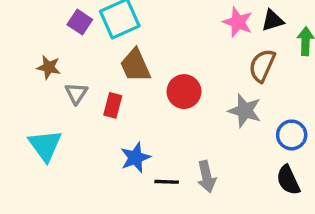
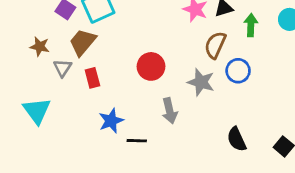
brown trapezoid: (135, 66) -> (82, 42), moved, turned 64
red rectangle: (113, 105) -> (92, 78), turned -30
blue circle: (292, 135) -> (238, 71), moved
gray arrow: (207, 177) -> (170, 111), moved

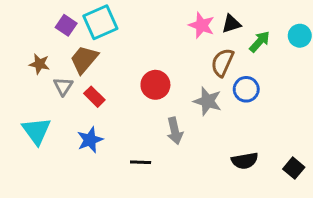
green arrow: (251, 25) -> (260, 42), turned 40
red rectangle: (92, 78) -> (94, 97), turned -30
blue star: (111, 121) -> (90, 140), moved
black semicircle: (237, 139) -> (245, 161), turned -75

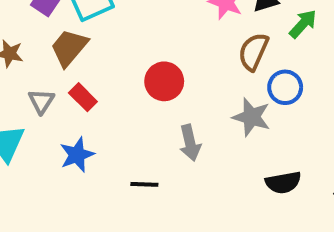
gray triangle: (63, 86) -> (41, 101), moved
gray star: (207, 101) -> (251, 117), moved

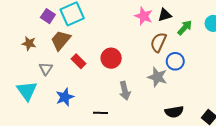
red rectangle: (83, 97) -> (78, 61), moved

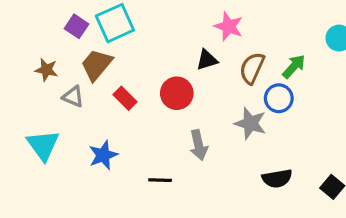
black triangle: (165, 15) -> (207, 60), moved
green arrow: (185, 28) -> (294, 66), moved
gray triangle: (46, 69) -> (73, 97), moved, turned -40

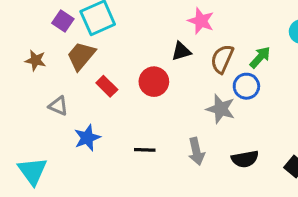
gray triangle: (73, 97) -> (58, 106), moved
cyan triangle: (43, 145) -> (33, 171), moved
gray arrow: (199, 145) -> (196, 151), moved
black line: (160, 180) -> (145, 150), moved

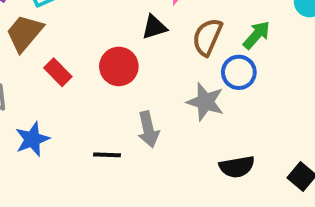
gray arrow: (196, 151) -> (148, 129), moved

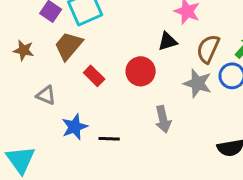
gray star: (205, 102) -> (198, 83), moved
black line: (107, 155) -> (109, 139), moved

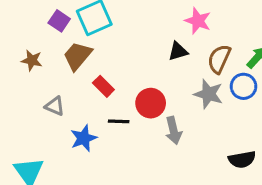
red circle: (141, 71) -> (151, 103), moved
black line: (109, 139) -> (119, 121), moved

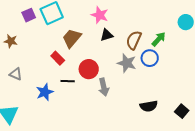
purple square: (59, 21) -> (29, 15), turned 32
pink star: (198, 21) -> (100, 15), moved
brown trapezoid: (77, 56) -> (72, 38), moved
gray triangle: (55, 106) -> (16, 74), moved

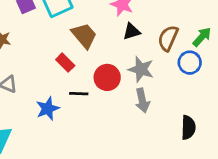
brown trapezoid: (72, 38) -> (84, 36), turned 100
gray star: (127, 63) -> (141, 69), moved
gray arrow: (104, 87) -> (142, 100), moved
black semicircle: (149, 106) -> (188, 128), turned -78

